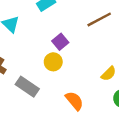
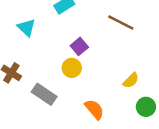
brown line: (99, 19) -> (121, 23), turned 55

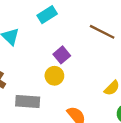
gray rectangle: (44, 94) -> (28, 101), turned -30

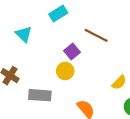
brown line: (102, 32) -> (96, 35), moved

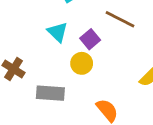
cyan triangle: (24, 34) -> (57, 32), moved

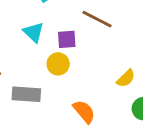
purple square: (90, 39) -> (67, 39), turned 36

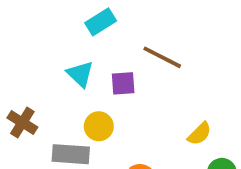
yellow circle: (58, 64) -> (99, 126), moved

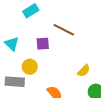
cyan triangle: (80, 74) -> (12, 44), moved

